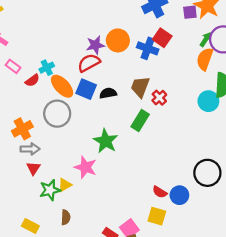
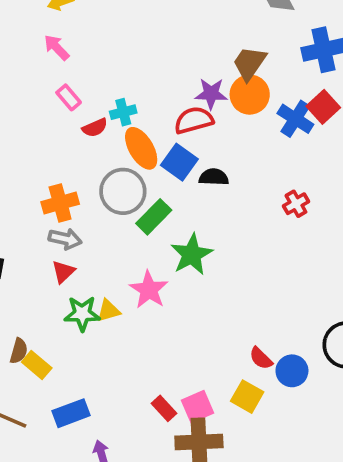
brown trapezoid: (140, 87) -> (249, 63), moved
green rectangle: (140, 120) -> (154, 217), moved
brown semicircle: (66, 217) -> (19, 351), moved

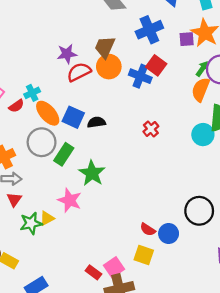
purple star: (211, 94) -> (67, 54), moved
red semicircle: (194, 120) -> (79, 72), moved

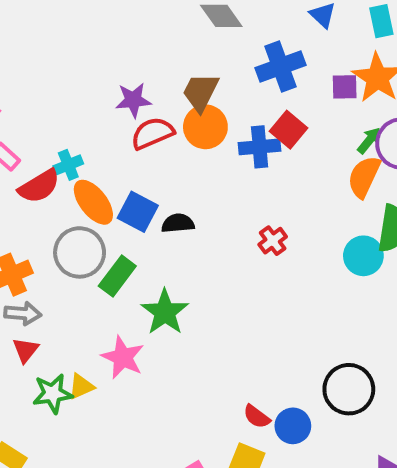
blue cross: (140, 76) -> (260, 147), turned -30
red semicircle: (16, 106) -> (39, 186), size x1.5

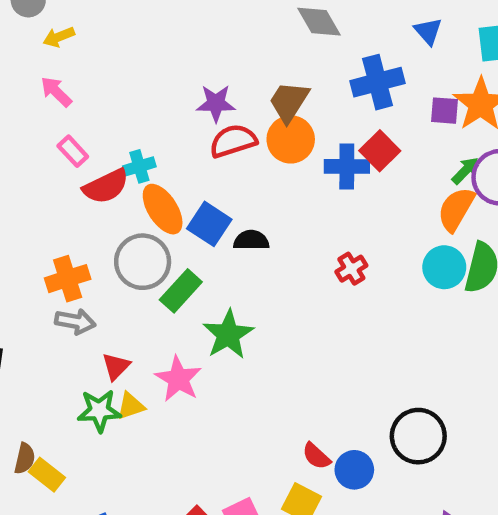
cyan circle: (363, 256) -> (444, 267), moved
red triangle: (26, 350) -> (116, 366), moved

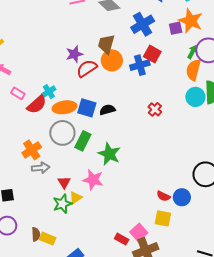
orange ellipse: (163, 209) -> (64, 107), turned -50

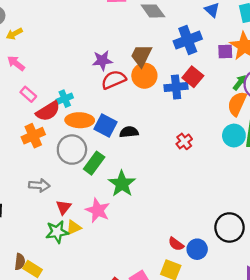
orange cross: (32, 150) -> (33, 136), moved

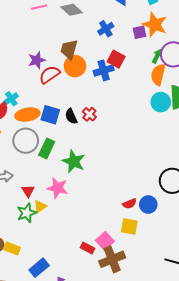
blue cross: (188, 40) -> (106, 29), size x0.7
black semicircle: (129, 132) -> (71, 116), turned -98
red cross: (184, 141) -> (89, 114), moved
red semicircle: (176, 244) -> (130, 204), turned -48

